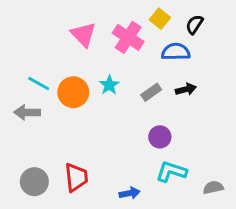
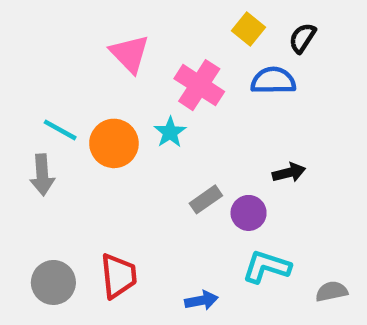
pink cross: (128, 37) -> (199, 85), moved
black arrow: (186, 89) -> (289, 173), moved
gray rectangle: (151, 92) -> (206, 199), moved
gray arrow: (27, 112) -> (42, 175), turned -95

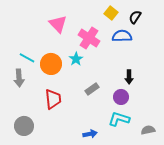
black arrow: (289, 173) -> (129, 77), turned 104
purple circle: (249, 213) -> (121, 97), moved
red trapezoid: (118, 276) -> (53, 99), moved

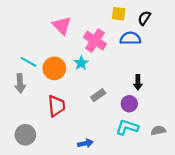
yellow square: (111, 13) -> (119, 14), turned -32
gray semicircle: (148, 130) -> (158, 131), moved
blue arrow: (90, 134) -> (85, 143), moved

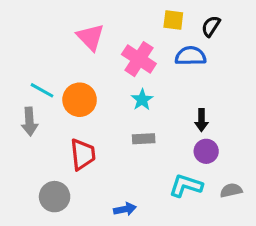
cyan star: (81, 63) -> (142, 100), moved
gray rectangle: (98, 95) -> (144, 139), turned 32
purple circle: (129, 104) -> (206, 151), moved
gray circle: (25, 135) -> (55, 197), moved

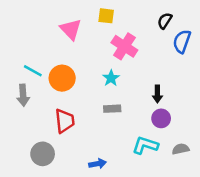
yellow square: (173, 20) -> (106, 16), moved
blue semicircle: (191, 56) -> (182, 41), moved, turned -70
pink cross: (139, 59) -> (124, 46), moved

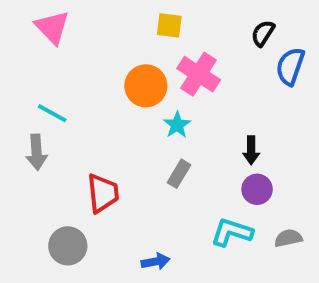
pink triangle: (71, 29) -> (52, 27), moved
orange circle: (62, 78) -> (146, 86), moved
gray rectangle: (112, 109) -> (179, 174), turned -56

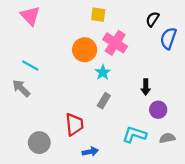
gray arrow: (37, 152) -> (21, 88), turned 138
purple circle: (257, 189) -> (158, 110), moved
red trapezoid: (103, 193) -> (74, 124), moved

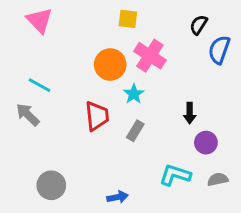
red trapezoid: (74, 124) -> (97, 116), moved

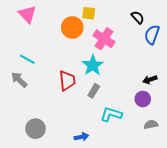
black semicircle: (199, 25) -> (138, 17), turned 104
orange circle: (110, 65) -> (72, 28), moved
cyan star: (134, 94) -> (93, 65), size x1.5
black arrow: (190, 113) -> (150, 80), moved, turned 72
cyan L-shape: (175, 175) -> (111, 114), moved

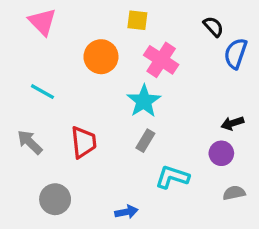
orange circle: (72, 28) -> (101, 57), moved
gray arrow: (19, 80) -> (30, 142), moved
red trapezoid: (67, 81) -> (84, 142), moved

